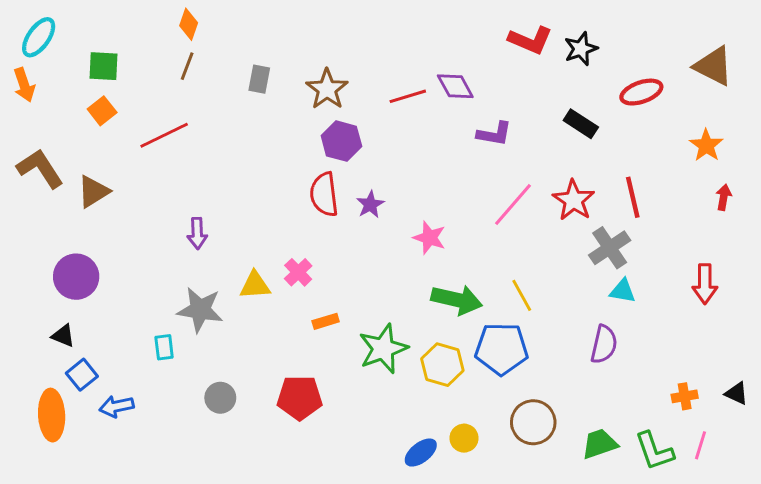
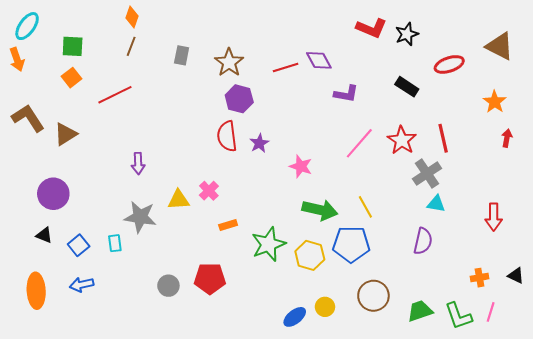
red arrow: (705, 284) -> (494, 217), moved
blue square: (82, 375) -> (79, 245), moved
gray circle: (220, 398) -> (168, 286), moved

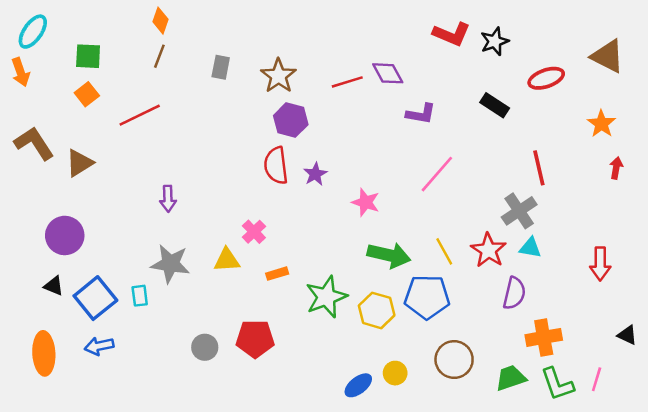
red star: (402, 140) -> (488, 250), moved
yellow triangle: (179, 200) -> (227, 260), moved
blue square: (79, 245) -> (95, 298), size x1.6
orange cross: (479, 278) -> (544, 337), moved, size x1.6

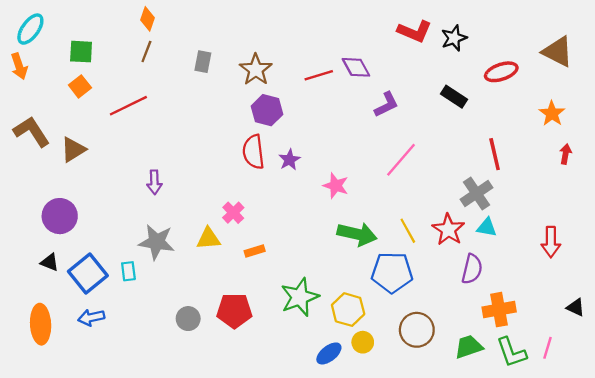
purple L-shape: (421, 114) -> (386, 105), turned -36
green star: (326, 297) -> (300, 297), moved
yellow hexagon: (377, 310) -> (348, 310), moved

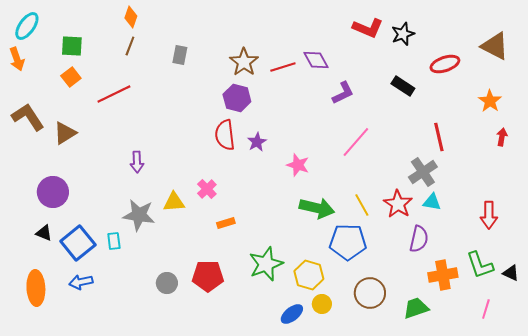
brown star: (256, 70) -> (244, 62), moved
yellow triangle: (208, 239) -> (174, 202), moved
green L-shape: (511, 352) -> (480, 265), moved

